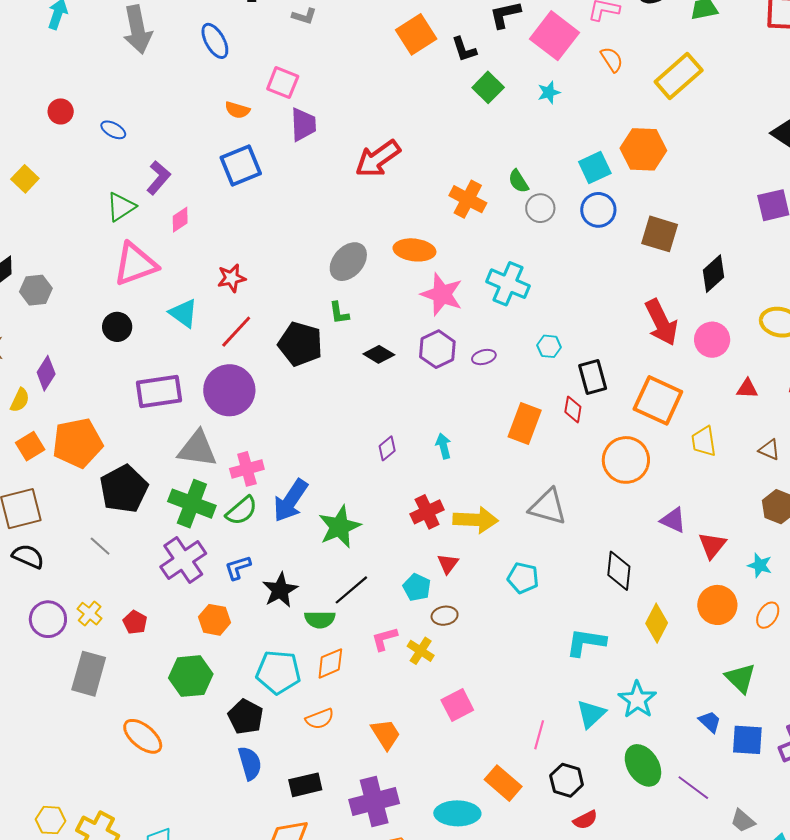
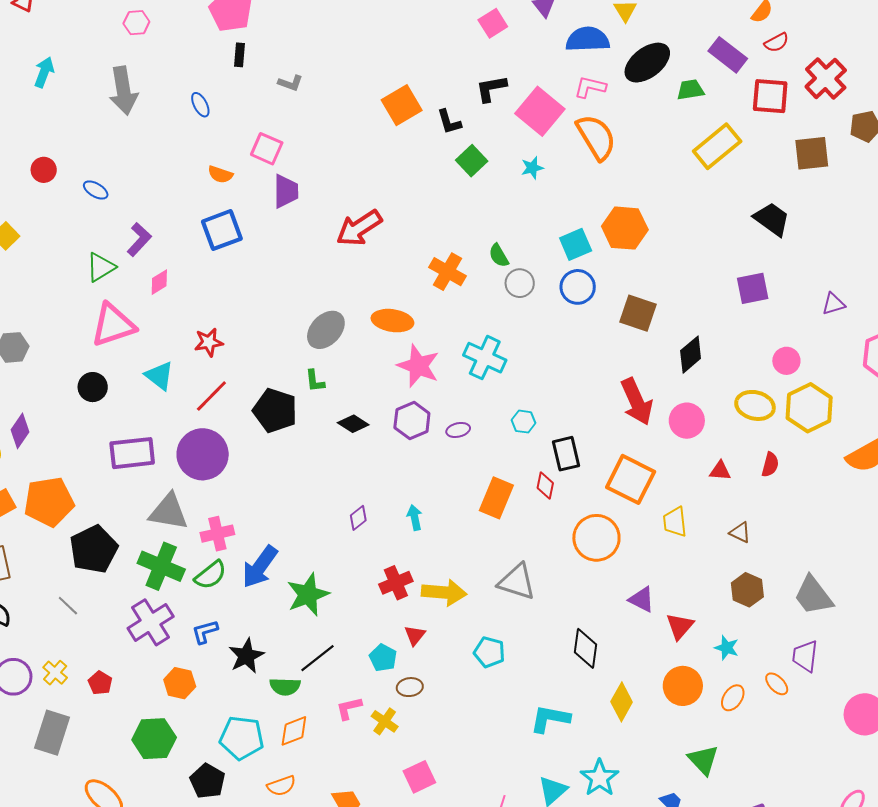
blue ellipse: (215, 41) -> (200, 105), size x0.7
orange semicircle: (612, 59) -> (596, 137), size x1.8
yellow rectangle: (679, 76) -> (717, 146), moved

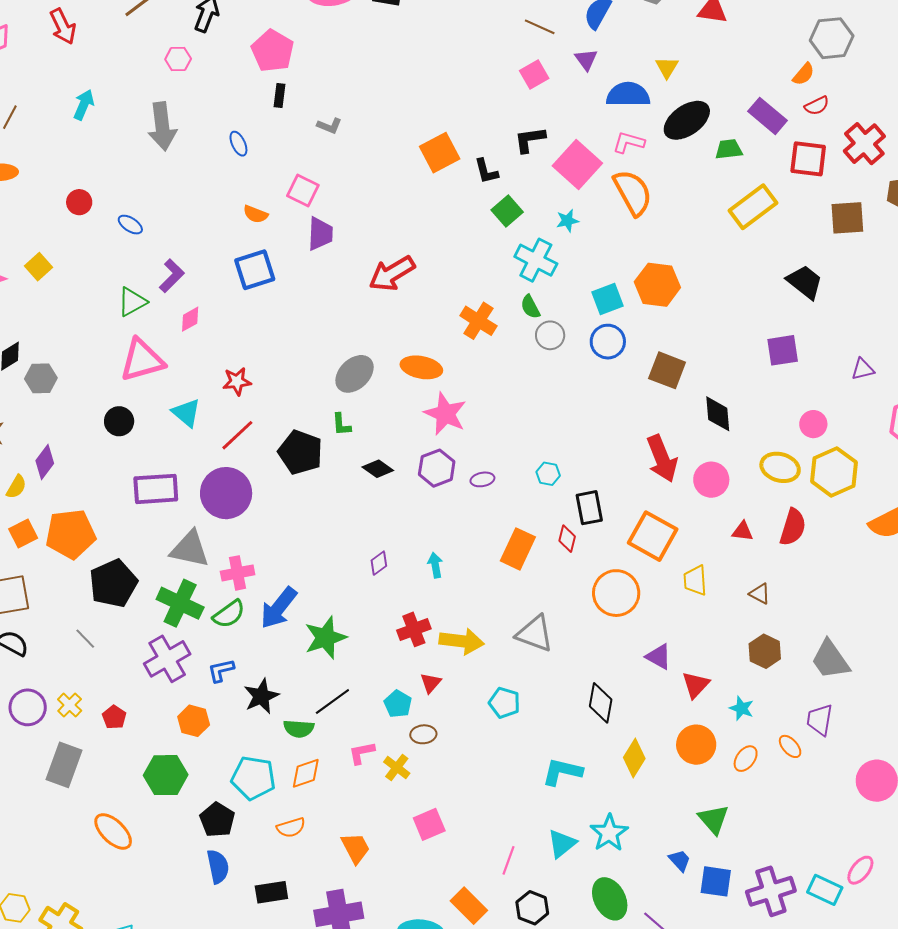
black diamond: (691, 355) -> (718, 414), turned -57
cyan cross: (485, 358) -> (536, 260), moved
red semicircle: (770, 465) -> (793, 527), size x1.5

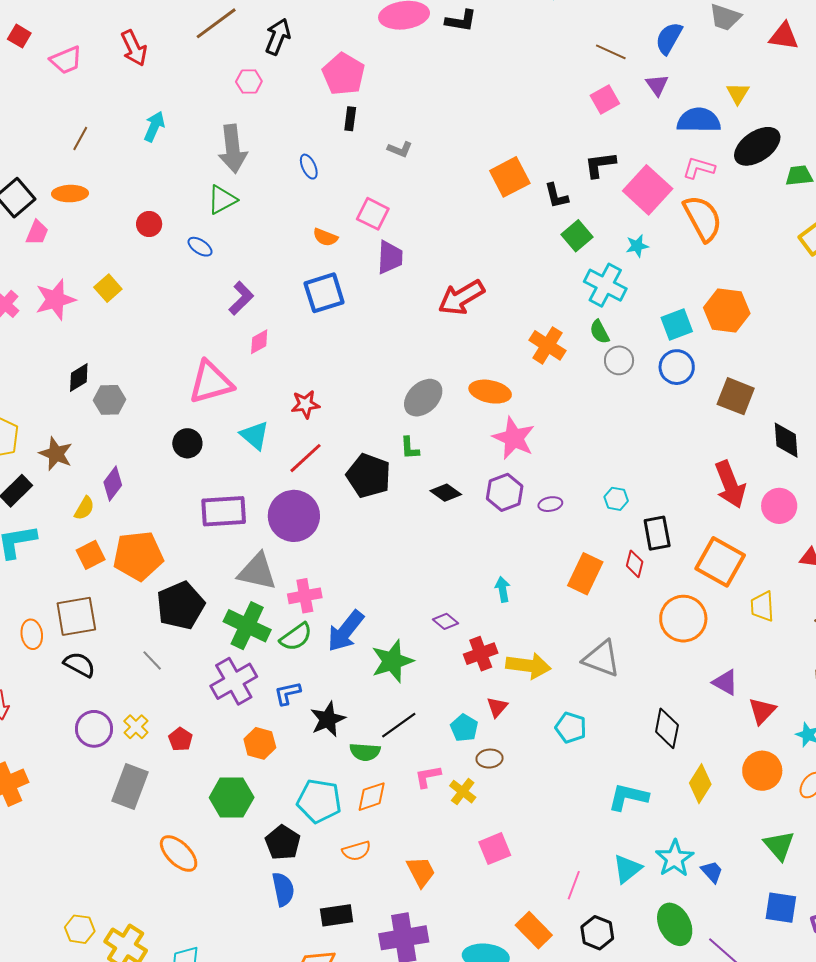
green triangle: (132, 302) -> (222, 200), moved
purple diamond: (379, 563) -> (446, 621), moved, turned 75
blue trapezoid: (680, 860) -> (712, 872), moved

